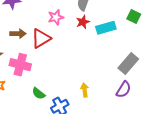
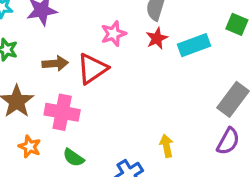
green semicircle: (39, 93) -> (73, 158), moved

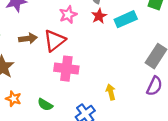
pink cross: (62, 112) -> (66, 69), moved

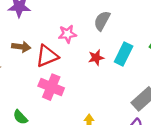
red star: (99, 16) -> (96, 58), moved
cyan rectangle: (126, 19) -> (124, 54), turned -55

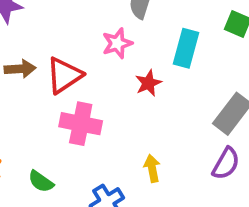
pink star: (67, 34) -> (117, 43), moved
red star: (96, 58) -> (148, 83), moved

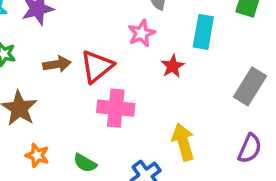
purple semicircle: (226, 163) -> (250, 148), moved
yellow arrow: (152, 168) -> (183, 142), size x1.5

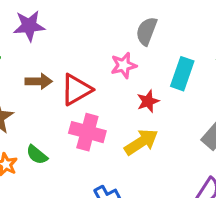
yellow arrow: (183, 142) -> (141, 142), moved, turned 64
green semicircle: (85, 163) -> (37, 155), moved

